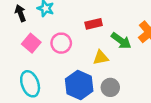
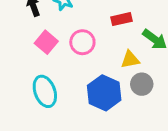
gray circle: (110, 87) -> (142, 84), moved

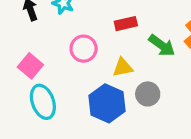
pink square: (46, 42) -> (30, 66), moved
yellow triangle: (130, 60) -> (123, 67), moved

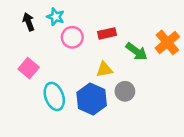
pink circle: (84, 49) -> (72, 37), moved
cyan ellipse: (43, 102) -> (54, 96), moved

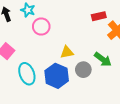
red rectangle: (107, 33) -> (99, 16), moved
green arrow: (137, 51) -> (103, 59), moved

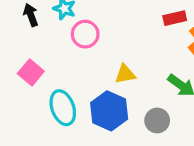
gray circle: (83, 70) -> (157, 120), moved

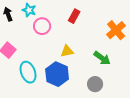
red rectangle: (175, 18) -> (74, 16), moved, turned -48
gray circle: (157, 120) -> (95, 84), moved

